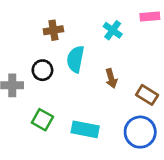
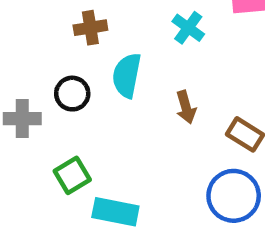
green square: (42, 120) -> (72, 175), turned 30
cyan rectangle: (85, 129) -> (115, 212), moved

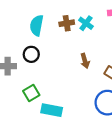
brown cross: (90, 28) -> (67, 23), moved
cyan semicircle: (127, 75) -> (37, 25), moved

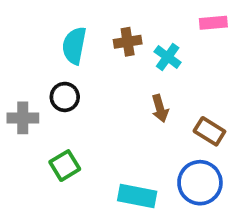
cyan cross: (86, 23) -> (168, 57), moved
cyan rectangle: (52, 110) -> (137, 196), moved

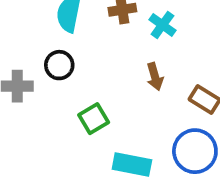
green square: (65, 166) -> (94, 119), moved

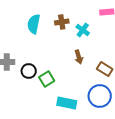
black circle: (59, 65) -> (29, 71), moved

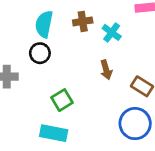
black circle: (29, 71) -> (40, 53), moved
cyan rectangle: (67, 103) -> (54, 133), moved

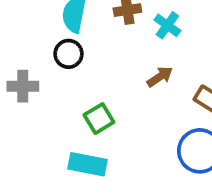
brown arrow: (106, 70) -> (160, 77), turned -108

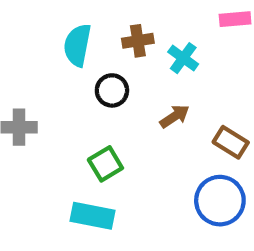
black circle: (68, 54) -> (112, 90), moved

